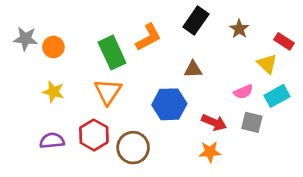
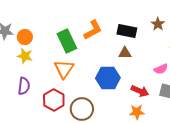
black rectangle: (196, 20) -> (127, 31), moved, turned 66
yellow star: (53, 92) -> (25, 56), moved
purple semicircle: (52, 141) -> (24, 86), moved, turned 102

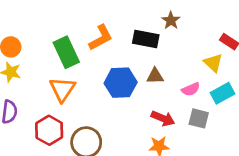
brown star: (158, 24) -> (171, 20), moved
brown triangle: (125, 53) -> (155, 76), moved
blue hexagon: (108, 78) -> (121, 83), moved

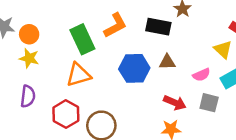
orange triangle: (62, 89) -> (79, 75), turned 40

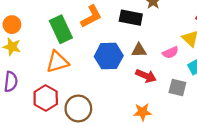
pink semicircle: (201, 75) -> (170, 53), moved
red arrow: (175, 103) -> (146, 76), moved

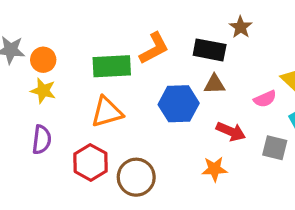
green rectangle: (61, 29) -> (112, 66), turned -68
brown triangle: (139, 50) -> (214, 84), moved
orange star: (142, 112) -> (214, 169), moved

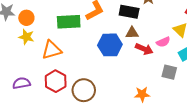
orange triangle: (107, 112) -> (52, 50), moved
red arrow: (231, 131) -> (144, 49), moved
purple semicircle: (42, 140) -> (21, 83), moved, turned -108
orange star: (214, 169) -> (142, 94), moved

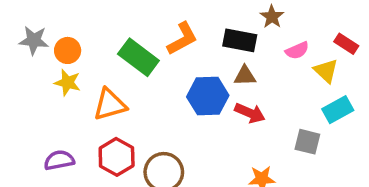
green rectangle: (69, 22) -> (138, 57), turned 40
pink semicircle: (163, 42) -> (297, 50), moved
red arrow: (144, 49) -> (250, 113), moved

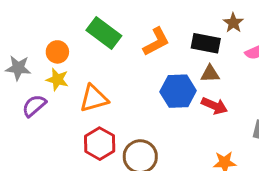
gray star: (34, 40) -> (18, 68), moved
green rectangle: (138, 57) -> (104, 33), moved
purple semicircle: (59, 160) -> (34, 106), moved, turned -30

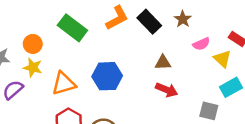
orange L-shape: (156, 42) -> (117, 18), moved
black rectangle: (206, 43) -> (149, 22), moved, turned 35
blue hexagon: (178, 91) -> (107, 76), moved

